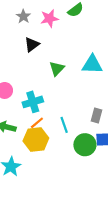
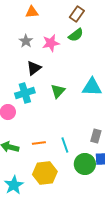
cyan cross: (33, 102) -> (25, 93), moved
orange line: (37, 123) -> (39, 143), turned 32
yellow hexagon: (36, 140) -> (45, 173), moved

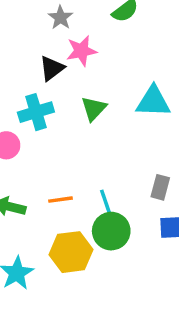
gray star: (26, 41) -> (60, 18), moved
pink star: (51, 43) -> (81, 51), moved
green circle: (85, 164) -> (111, 231), moved

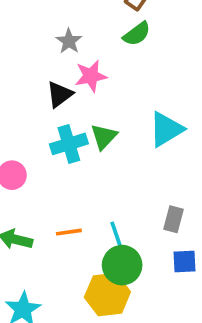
cyan triangle: (153, 102) -> (166, 129), turned -33
cyan cross: (36, 112) -> (69, 144), moved
yellow hexagon: (71, 252) -> (107, 294), moved

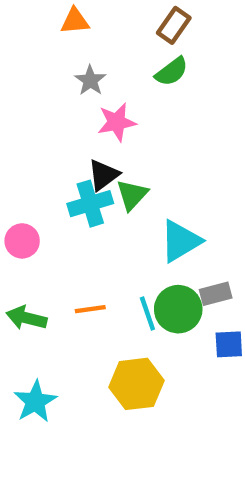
black triangle: (60, 94) -> (103, 175), moved
cyan triangle: (166, 129) -> (180, 241), moved
gray rectangle: (173, 219) -> (216, 294), turned 60
green circle: (122, 265) -> (178, 309), moved

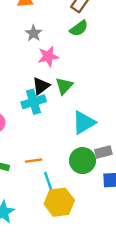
green triangle: (132, 195) -> (64, 86), moved
cyan line: (147, 314) -> (48, 181), moved

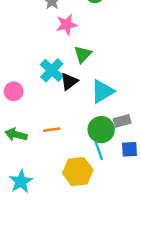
black triangle: (41, 86) -> (69, 81), moved
cyan cross: (34, 102) -> (52, 70), turned -30
cyan line: (48, 181) -> (99, 151), moved

